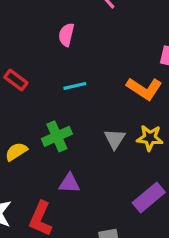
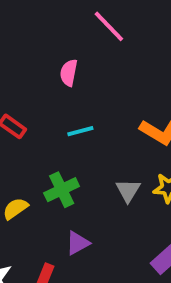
purple triangle: (69, 183) -> (78, 243), turned -30

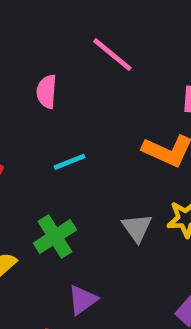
pink line: (109, 26) -> (112, 55), moved

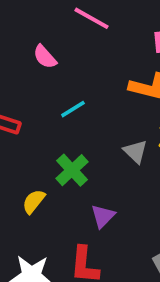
pink semicircle: (47, 92) -> (45, 57), turned -36

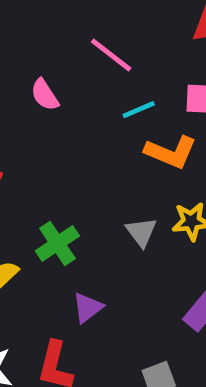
cyan line: (73, 109) -> (139, 110), moved

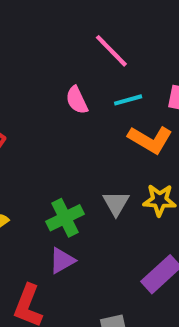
pink semicircle: (45, 95) -> (77, 100), moved
green cross: (57, 243) -> (65, 218), moved

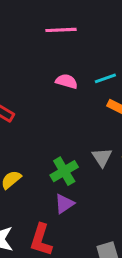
pink line: (111, 51) -> (61, 30), moved, turned -44
pink semicircle: (77, 100) -> (67, 81), turned 135

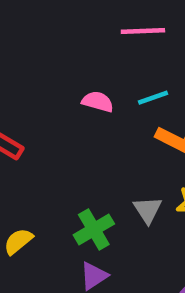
pink line: (61, 30) -> (143, 31), moved

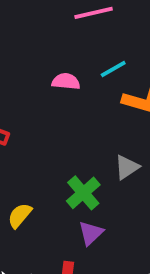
gray triangle: (148, 210) -> (127, 167), turned 40

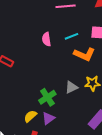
pink semicircle: (66, 81) -> (46, 39), turned -112
yellow semicircle: (20, 215) -> (30, 116), moved

